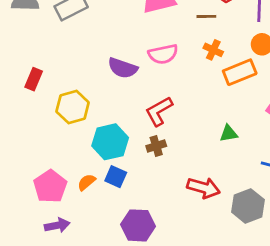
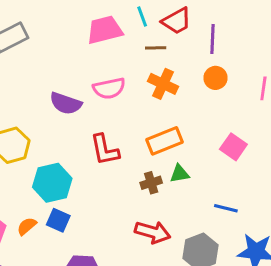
orange cross: (213, 50) -> (163, 84), size x1.4
orange rectangle: (240, 72) -> (165, 141), moved
red L-shape: (159, 111) -> (105, 150), turned -72
brown cross: (156, 146) -> (151, 183), moved

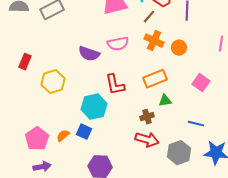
brown line: (156, 48) -> (149, 17), turned -48
orange circle: (215, 78) -> (179, 48), moved
cyan hexagon: (52, 183) -> (94, 107), moved
brown cross: (151, 183) -> (147, 117), moved

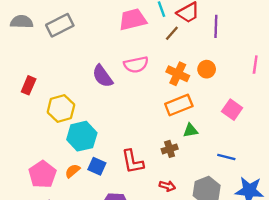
orange cross: (154, 41) -> (178, 74), moved
purple semicircle: (89, 54) -> (103, 76), turned 35
red L-shape: (115, 85) -> (133, 162), moved
cyan hexagon: (94, 107) -> (82, 136), moved
red arrow: (147, 140) -> (167, 186), moved, size x0.6

